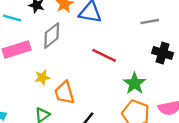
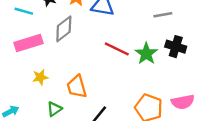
yellow star: (42, 78) -> (40, 77), moved
green star: (135, 83) -> (146, 54), moved

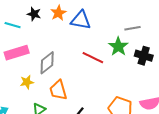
gray diamond: (64, 29) -> (47, 63), moved
green star: (146, 54) -> (118, 47), moved

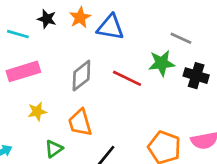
gray line: (133, 28) -> (181, 38), turned 35
green star: (118, 47) -> (162, 63), turned 30
gray diamond: (47, 63) -> (81, 76), moved

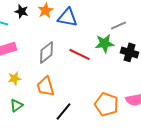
gray line: (181, 38) -> (118, 25), turned -49
green triangle: (54, 149) -> (16, 105), moved

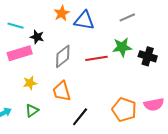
black star: (22, 11) -> (37, 37), moved
gray line: (118, 25) -> (127, 17), moved
red line: (80, 54) -> (96, 58), turned -35

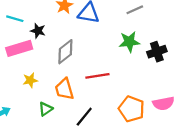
black cross: (148, 56) -> (157, 52), turned -36
red line: (96, 58) -> (97, 76), moved
green triangle: (32, 111) -> (46, 109), moved

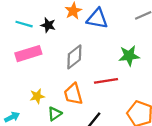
black star: (38, 31) -> (48, 25), moved
green star: (129, 42) -> (129, 56), moved
yellow star: (30, 80) -> (37, 96), moved

